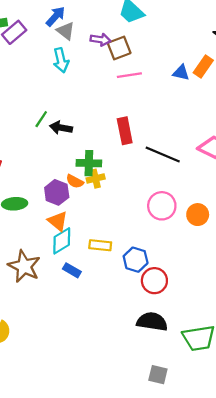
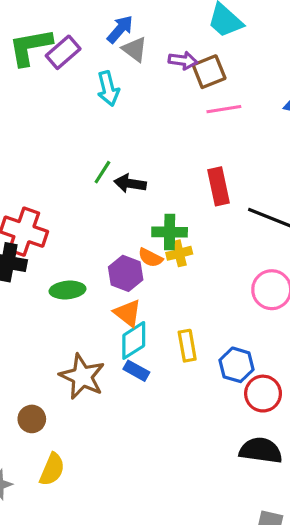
cyan arrow: (61, 60) -> (108, 89), moved
yellow rectangle: (100, 245) -> (187, 346), turned 75
blue rectangle: (72, 270) -> (136, 371), moved

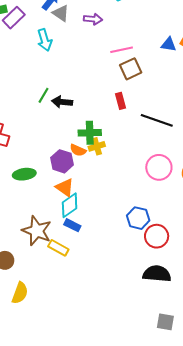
brown square: (209, 72) -> (131, 69), moved
red rectangle: (219, 186) -> (121, 101), size x0.7
yellow rectangle: (187, 346) -> (58, 248), moved, turned -48

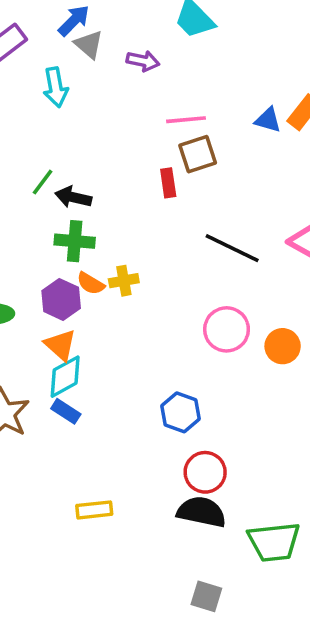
red rectangle: (121, 101) -> (168, 183), moved
green cross: (90, 133) -> (75, 241), moved
red circle: (157, 236) -> (205, 472), moved
yellow rectangle: (58, 248) -> (94, 510), moved, turned -42

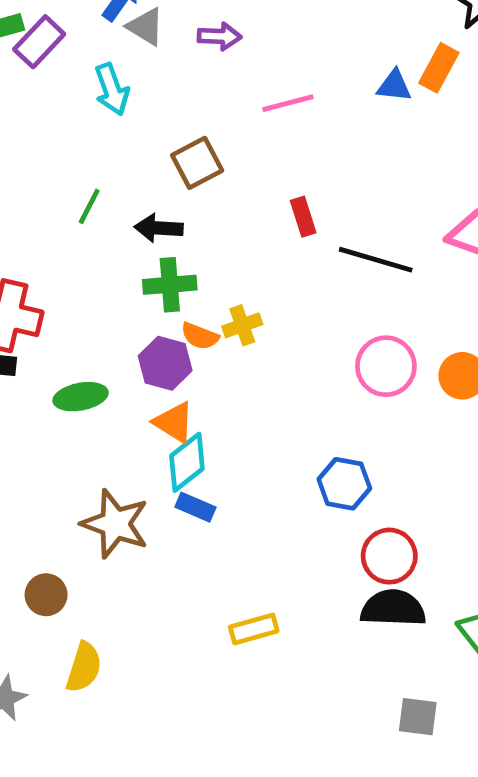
brown square: (198, 154) -> (197, 163), moved
green line: (43, 182) -> (89, 206), moved
red rectangle: (168, 183) -> (303, 217), moved

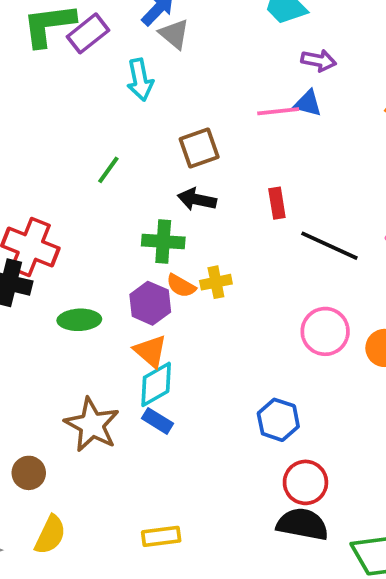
purple arrow: (219, 36) -> (319, 60), moved
blue triangle: (394, 86) -> (308, 103), moved
black arrow: (159, 228) -> (197, 199), moved
yellow rectangle: (254, 629) -> (161, 536), moved

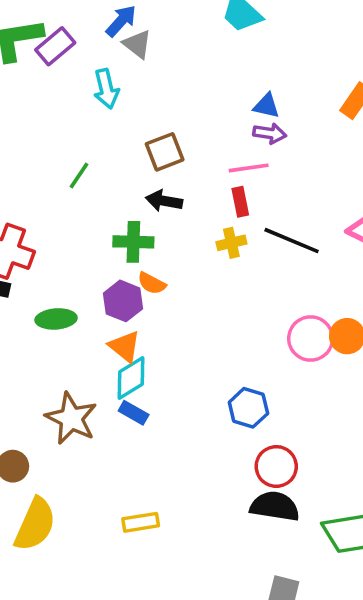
purple arrow: (319, 60) -> (270, 133), moved
pink line: (278, 111) -> (249, 168), moved
yellow cross: (216, 282) -> (231, 243), moved
pink circle: (325, 331) -> (311, 339), moved
yellow semicircle: (50, 535) -> (35, 524), size x1.4

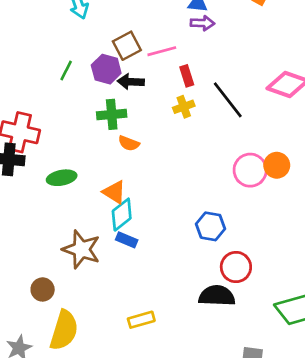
pink line: (249, 168) -> (162, 51), moved
black line: (292, 241) -> (228, 100), turned 36
purple hexagon: (123, 301) -> (106, 69), moved
black semicircle: (275, 506) -> (217, 296), moved

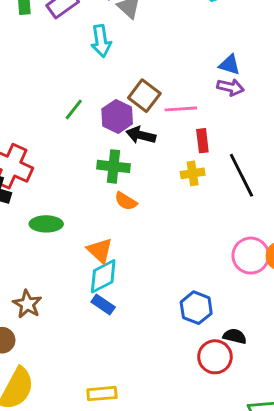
brown square: (127, 46) -> (144, 96), turned -36
brown star: (81, 249) -> (27, 304), moved, size x0.7
black semicircle: (217, 296) -> (235, 336), moved, size x0.6

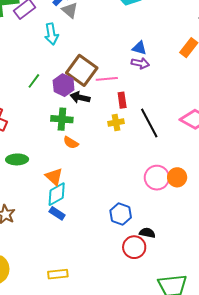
brown square: (144, 96) -> (82, 70), size x1.4

